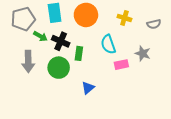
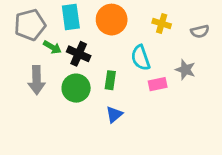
green rectangle: (79, 53) -> (110, 80), moved

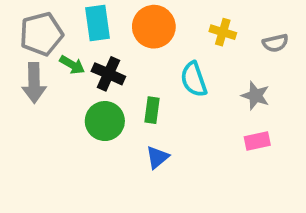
gray arrow: (37, 80) -> (34, 83), moved
pink rectangle: (158, 84) -> (257, 141), moved

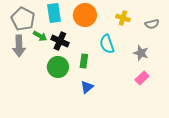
gray pentagon: (41, 34) -> (23, 19), turned -30
pink rectangle: (257, 141) -> (142, 78), turned -32

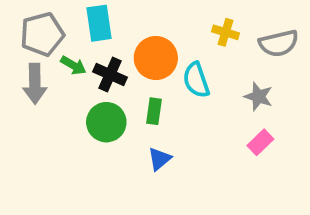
orange circle: (85, 15) -> (156, 58), moved
gray pentagon: (23, 19) -> (42, 34), turned 30
gray semicircle: (152, 24) -> (279, 43), size x1.5

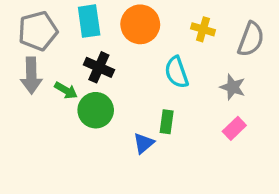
gray semicircle: (279, 43) -> (251, 39), turned -56
orange circle: (156, 58) -> (140, 24), moved
green arrow: (73, 65) -> (66, 90), moved
green rectangle: (154, 111) -> (167, 122), moved

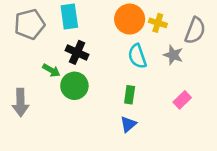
orange circle: (140, 24) -> (130, 19), moved
gray arrow: (31, 76) -> (21, 102), moved
gray star: (233, 87) -> (173, 55), moved
blue triangle: (144, 143) -> (128, 124), moved

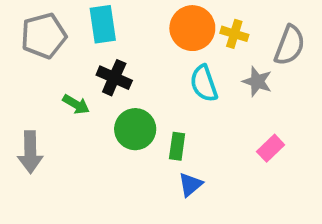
green circle: (74, 86) -> (135, 129), moved
green rectangle: (130, 95) -> (177, 146), moved

